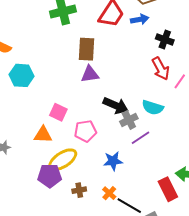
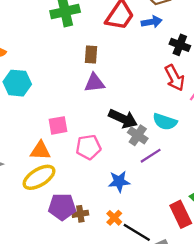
brown rectangle: (86, 49) -> (91, 55), size x0.7
pink square: (58, 112) -> (58, 125), turned -36
gray cross: (129, 120) -> (138, 135), turned -30
yellow ellipse: (63, 160) -> (39, 177), moved
purple pentagon: (50, 176) -> (62, 207), moved

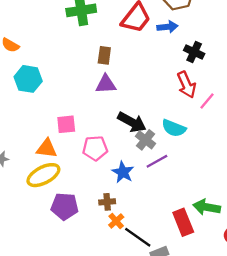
blue star: (119, 181) -> (123, 172), moved, turned 30
brown cross: (80, 214) -> (107, 202), moved

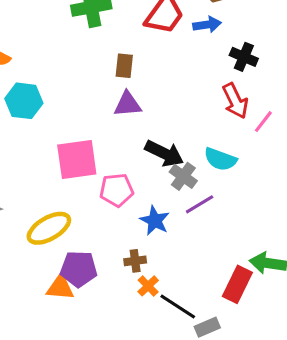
pink square: (66, 124) -> (77, 159), size x1.6
orange triangle: (47, 148) -> (60, 287), moved
red rectangle: (183, 222) -> (237, 284), turned 50

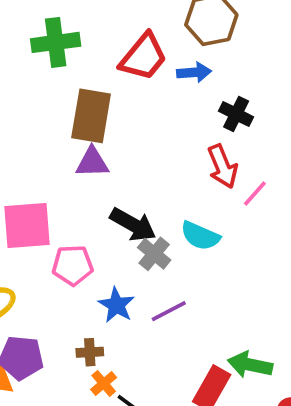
brown rectangle: (124, 66) -> (91, 116), size x1.8
purple line: (200, 204) -> (169, 311), moved

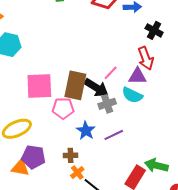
brown rectangle: (91, 116) -> (75, 85), moved
purple triangle: (92, 162) -> (137, 76), moved
pink line: (255, 193) -> (111, 73), moved
gray cross: (154, 254) -> (107, 104), turned 30

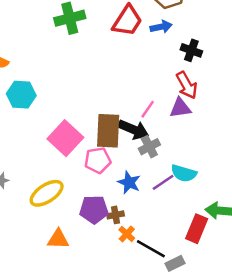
pink square: (39, 86) -> (65, 138), turned -36
cyan semicircle: (132, 95) -> (184, 173), moved
purple pentagon: (33, 157) -> (94, 210), moved

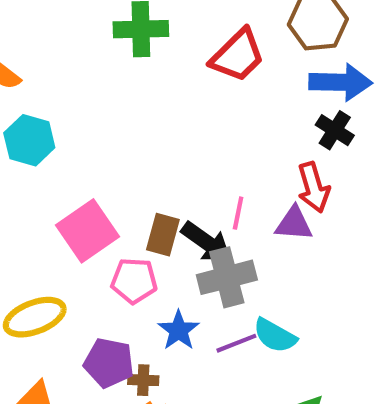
blue arrow: (161, 27) -> (341, 82), moved, size x1.6
pink line: (148, 109) -> (238, 213), turned -36
brown rectangle: (108, 131) -> (163, 235), size x0.7
gray cross: (149, 147) -> (227, 277), size x1.5

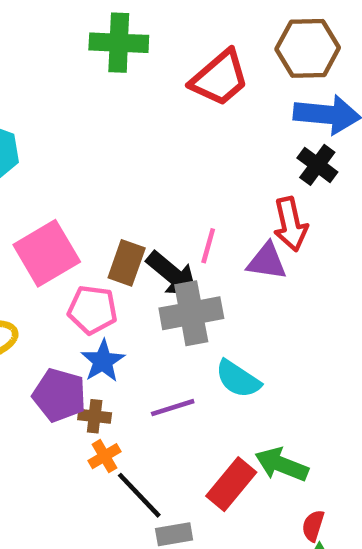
blue star: (179, 330) -> (103, 361), moved
purple line: (236, 343) -> (173, 408), moved

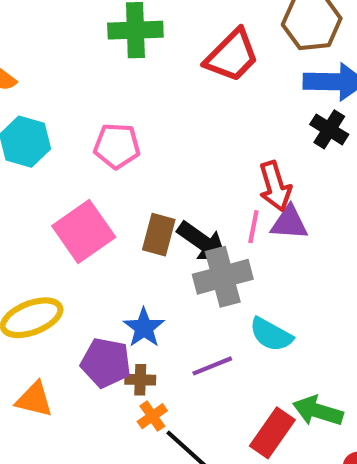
red arrow: (290, 224) -> (275, 186), moved
pink line: (208, 246) -> (253, 227), moved
pink pentagon: (92, 310) -> (117, 146), moved

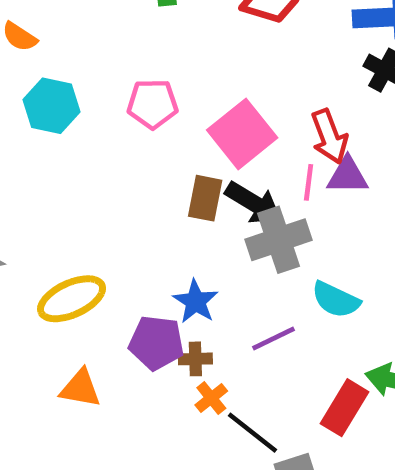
pink square: (84, 231) -> (242, 134), moved

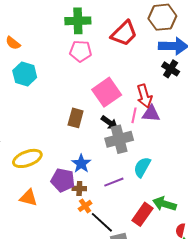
pink pentagon: (153, 104) -> (81, 51), moved
brown rectangle: (205, 198) -> (76, 118), moved
black arrow: (253, 203) -> (109, 123), size x0.7
cyan semicircle: (336, 300) -> (142, 167), turned 90

